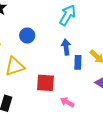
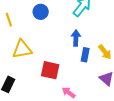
blue circle: (27, 36) -> (41, 12), moved

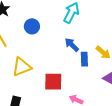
blue arrow: (76, 38) -> (72, 45), turned -35

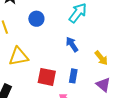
blue rectangle: (84, 59) -> (73, 76), moved

